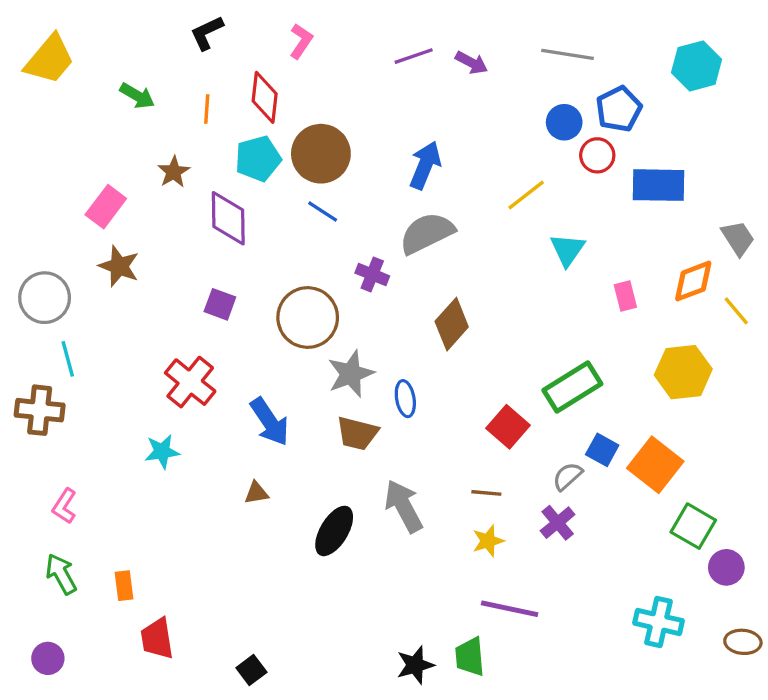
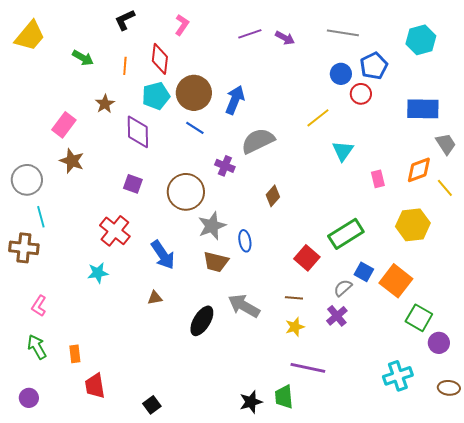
blue arrow: (425, 165) -> (235, 100), moved
blue rectangle: (658, 185) -> (423, 109), moved
brown diamond: (452, 324) -> (273, 196), size x0.7
gray arrow: (404, 506) -> (244, 306), turned -32
cyan cross: (658, 622) -> (398, 376), turned -32

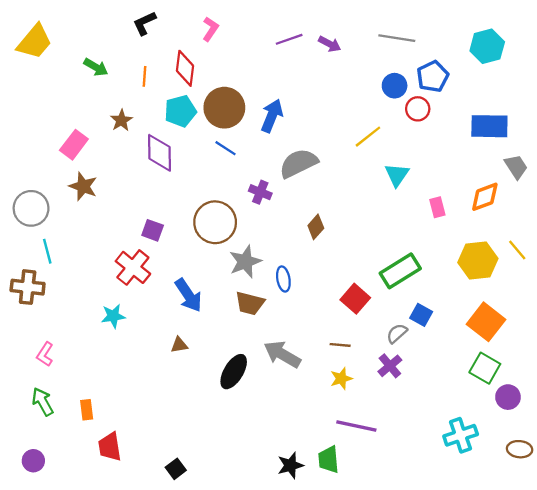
purple square: (133, 184) -> (153, 230), moved
yellow line: (445, 188) -> (517, 250), moved
orange square: (396, 281) -> (486, 322), moved

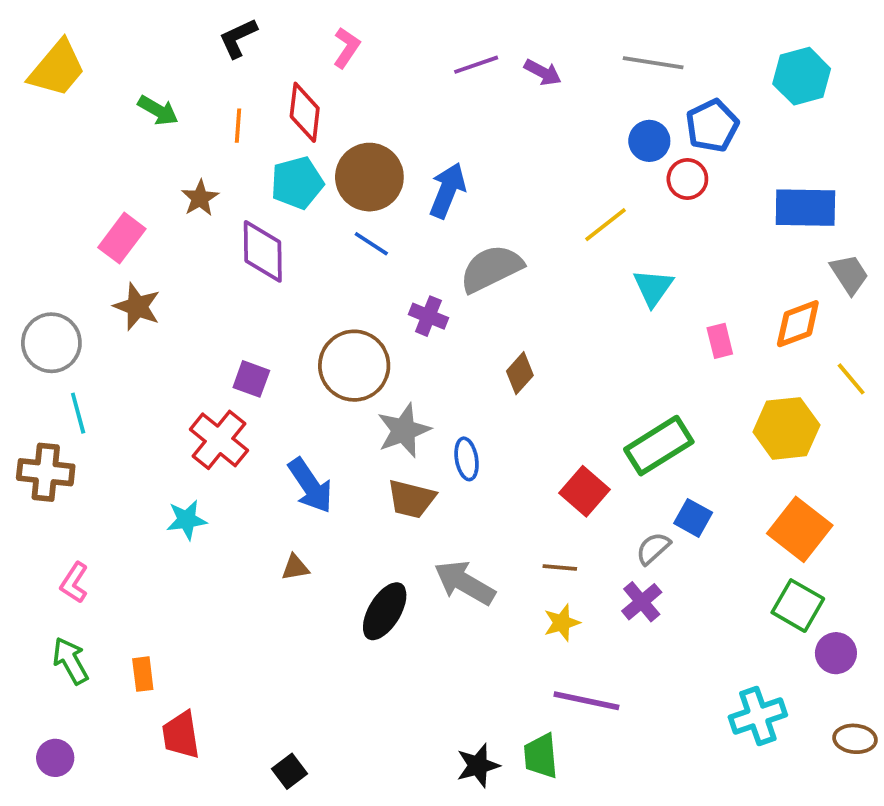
yellow line: (517, 250) -> (851, 379), moved

